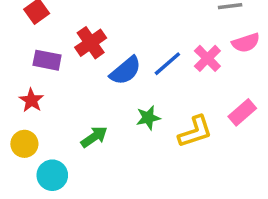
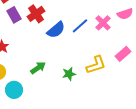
purple rectangle: (47, 60) -> (14, 15), moved, turned 49
green star: (148, 118) -> (69, 74), moved

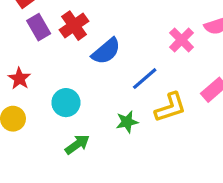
blue line: (80, 26) -> (145, 79), moved
green arrow: (38, 68) -> (77, 144), moved
cyan circle: (14, 90) -> (66, 103), moved

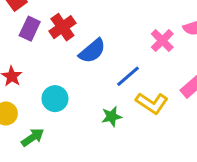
purple rectangle: (39, 27) -> (30, 29), turned 55
yellow L-shape: (170, 107) -> (152, 103), turned 52
green arrow: (77, 144) -> (33, 137), moved

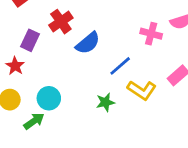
purple rectangle: (30, 29) -> (30, 40), moved
pink cross: (162, 41) -> (151, 34), turned -30
cyan circle: (55, 99) -> (49, 98), moved

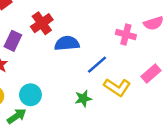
blue semicircle: (88, 43) -> (67, 43), turned -145

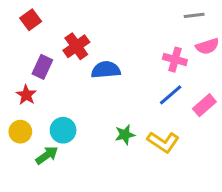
blue line: (97, 65) -> (171, 95), moved
yellow L-shape: (117, 87) -> (163, 142), moved

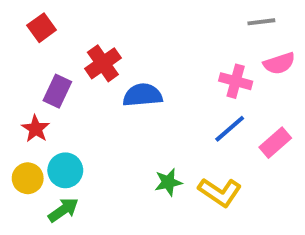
cyan circle: (63, 130) -> (65, 170), moved

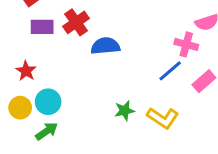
pink cross: (236, 81) -> (186, 44), moved
purple rectangle: (57, 91) -> (42, 27), moved, turned 65

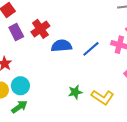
purple rectangle: (42, 27) -> (16, 32), turned 63
blue line: (170, 71) -> (91, 49), moved

